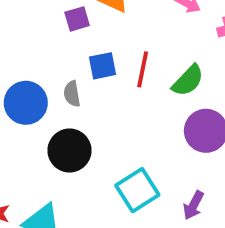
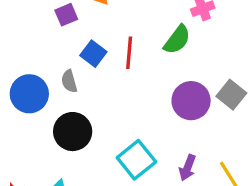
blue square: (102, 66) -> (93, 54), turned -35
green semicircle: (188, 81) -> (177, 40), moved

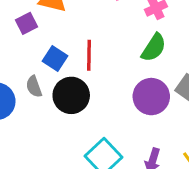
green semicircle: (177, 40) -> (154, 48), moved
black circle: (73, 132) -> (71, 95), moved

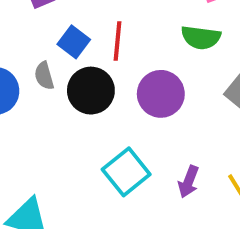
green semicircle: (154, 48) -> (201, 37), turned 60
purple circle: (151, 97) -> (161, 94), moved

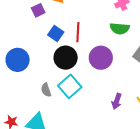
gray semicircle: (44, 76) -> (46, 90), moved
cyan square: (126, 172) -> (70, 86), moved

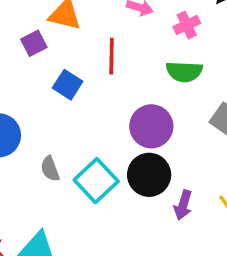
red line: (78, 32) -> (112, 56), moved
black circle: (66, 58) -> (149, 175), moved
gray semicircle: (46, 90) -> (50, 169), moved

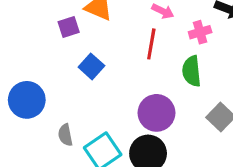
red line: (112, 56) -> (151, 44), moved
green semicircle: (184, 72) -> (192, 71), turned 72

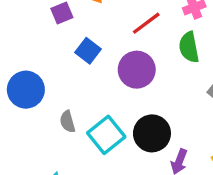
red line: (151, 44) -> (146, 23), turned 48
purple circle: (156, 113) -> (137, 70), moved

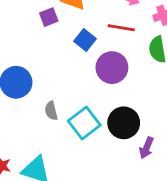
red line: (146, 23) -> (121, 28), turned 45
blue square: (88, 51) -> (85, 40), moved

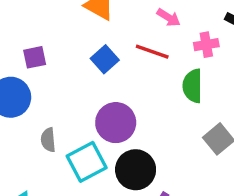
purple square: (49, 17) -> (35, 57), moved
purple circle: (112, 68) -> (116, 123), moved

